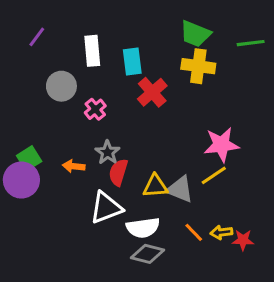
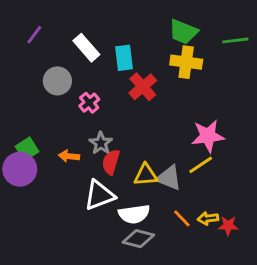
white rectangle: (92, 51) -> (86, 48), turned -36

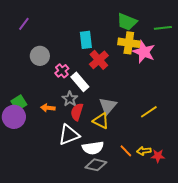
white rectangle: (86, 48) -> (80, 82), moved
pink star: (208, 136) -> (144, 52), moved, turned 30
yellow line: (201, 165) -> (149, 112), moved
yellow triangle: (146, 175) -> (101, 121), turned 30
gray triangle: (169, 178) -> (108, 106), moved, turned 48

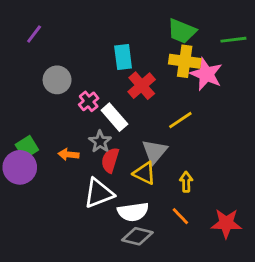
yellow line: (149, 112) -> (180, 120), moved
yellow arrow: (144, 151) -> (186, 182), moved, turned 96
red star: (158, 156) -> (226, 223), size x1.5

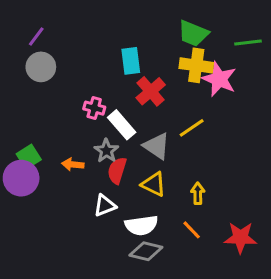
gray circle: (57, 80) -> (41, 67), moved
pink cross: (89, 101) -> (94, 108), turned -36
gray triangle: (155, 152) -> (157, 146), moved, turned -36
white triangle: (99, 193) -> (105, 206), size x0.7

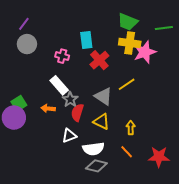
pink star: (219, 79) -> (145, 52), turned 30
pink cross: (94, 108) -> (62, 56), moved
white rectangle: (122, 125) -> (59, 85), moved

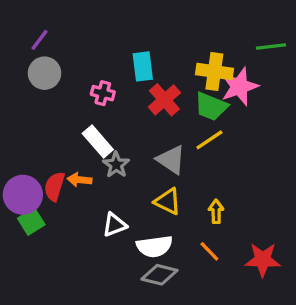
green trapezoid: (128, 22) -> (211, 106), moved
green square: (19, 103) -> (31, 221), moved
red semicircle: (77, 112) -> (55, 186), moved

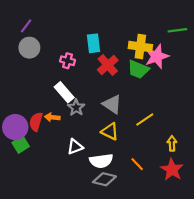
yellow line: (209, 140) -> (145, 119), moved
yellow arrow: (216, 211) -> (172, 143), moved
red star: (263, 260) -> (172, 170), turned 30

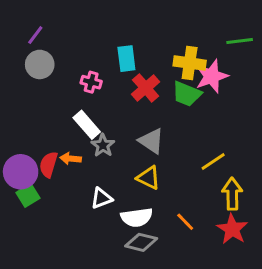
yellow line: (145, 119) -> (213, 161), moved
yellow arrow: (172, 143) -> (232, 194), size x1.5

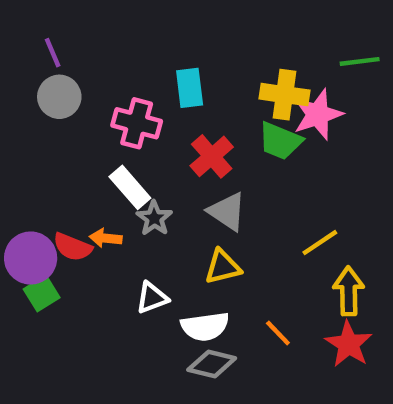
purple line: (35, 35) -> (53, 53), turned -60
pink cross: (91, 82) -> (137, 123), size x1.5
red cross: (146, 88) -> (212, 156), moved
red semicircle: (49, 164) -> (73, 247), turned -85
yellow triangle: (148, 178) -> (223, 267), turned -40

